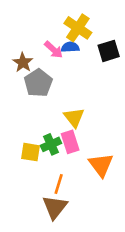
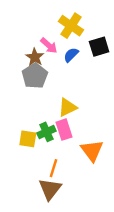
blue semicircle: (70, 47) -> (71, 55), moved, turned -42
brown star: (23, 62) -> (35, 57), moved
yellow triangle: (74, 118) -> (68, 107), turned 42

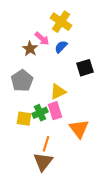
black square: (99, 47) -> (85, 68), moved
gray pentagon: (35, 76) -> (22, 81), moved

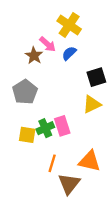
yellow triangle: (58, 92) -> (92, 104), moved
orange triangle: (79, 129) -> (90, 161), moved, turned -40
brown triangle: (43, 162) -> (69, 184), moved

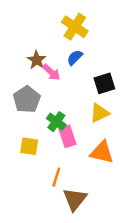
pink arrow: (48, 44) -> (51, 72), moved
green cross: (45, 128) -> (56, 122), moved, turned -30
orange triangle: (90, 161) -> (102, 152), moved

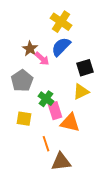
blue semicircle: (75, 57) -> (61, 47), size x1.5
orange triangle: (102, 152) -> (70, 123), moved
orange line: (56, 177) -> (46, 144), turned -35
brown triangle: (75, 199) -> (61, 162), turned 45

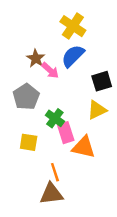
brown triangle: (61, 162) -> (51, 194), moved

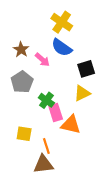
blue semicircle: (73, 56) -> (62, 47), turned -100
brown star: (36, 58) -> (21, 50), moved
yellow square: (29, 142) -> (24, 134), moved

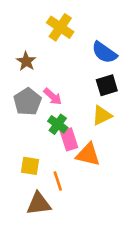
yellow cross: (62, 22) -> (60, 27), moved
blue semicircle: (62, 47) -> (104, 52), moved
pink arrow: (42, 60) -> (53, 97), moved
brown triangle: (43, 164) -> (39, 204), moved

